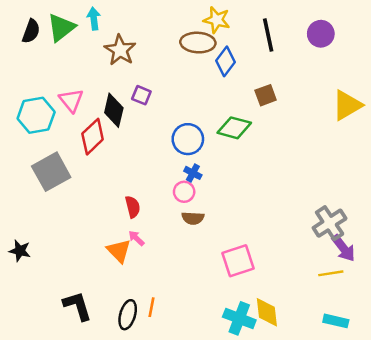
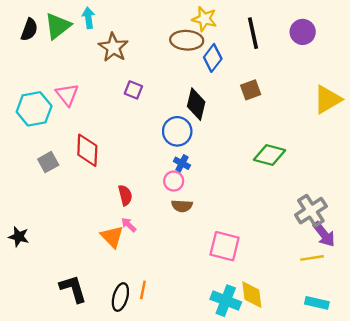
black diamond: (114, 110) -> (196, 104), moved
green diamond: (234, 128) -> (270, 155), moved
red diamond: (93, 137) -> (87, 150), moved, turned -44
gray square: (51, 172) -> (48, 162), size x0.6
pink square: (238, 261) -> (225, 246), turned 32

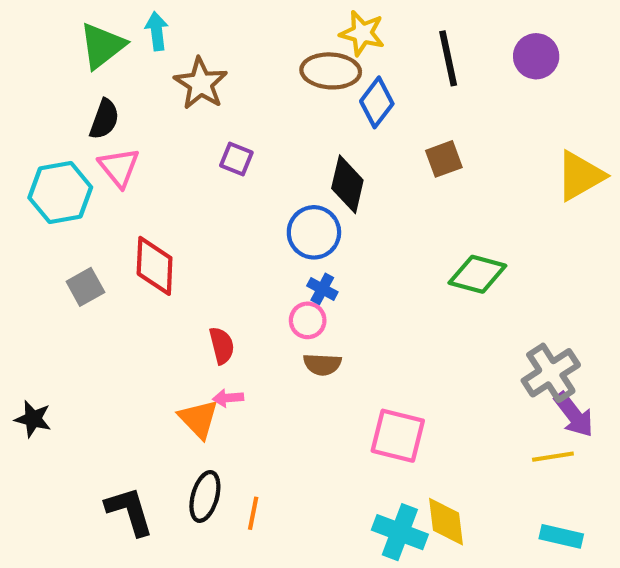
black semicircle: (29, 30) -> (104, 119), moved
pink arrow: (129, 225) -> (228, 398), turned -49
black ellipse: (120, 297) -> (205, 496), moved

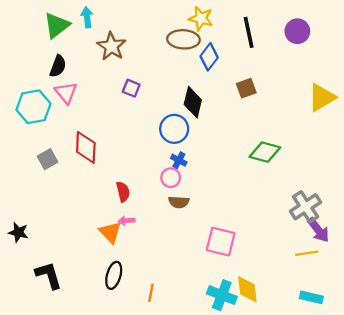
black L-shape: (129, 511) -> (49, 275), moved
orange line: (253, 513) -> (151, 293), moved

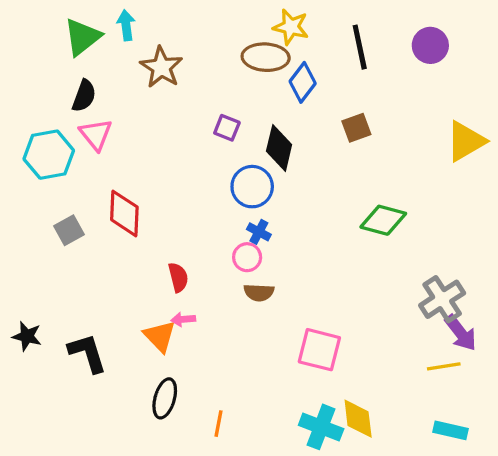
purple square: (131, 88) -> (227, 128), moved
black L-shape: (49, 275) -> (87, 353), moved

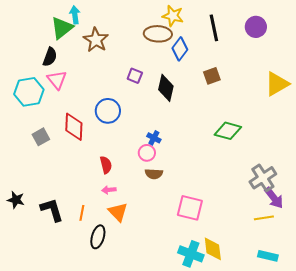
green triangle: (82, 37) -> (62, 28), moved
blue circle: (252, 187) -> (108, 111), moved
orange triangle: (160, 336) -> (118, 212), moved
orange line: (219, 424) -> (82, 213), moved

